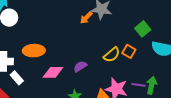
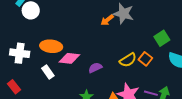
pink diamond: (53, 72) -> (69, 58), moved
white rectangle: (17, 78) -> (48, 72), moved

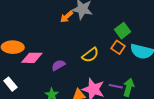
orange square: (145, 59) -> (118, 47), moved
white rectangle: (48, 72) -> (10, 84), moved

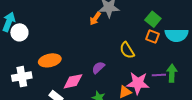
yellow semicircle: (90, 55) -> (127, 50), turned 108
pink diamond: (32, 58) -> (73, 81), moved

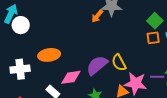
orange square: (152, 37) -> (153, 38), turned -32
yellow semicircle: (127, 50) -> (119, 63), moved
purple semicircle: (98, 68) -> (97, 65), size x1.6

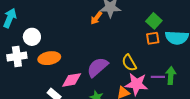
white circle: (21, 25) -> (32, 37), moved
yellow semicircle: (119, 63) -> (129, 63), moved
white cross: (20, 69) -> (17, 56), moved

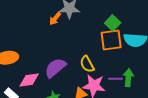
orange square: (153, 38) -> (111, 40), size x1.6

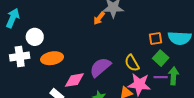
green square: (113, 23) -> (161, 58), moved
orange square: (111, 40) -> (156, 38), size x0.6

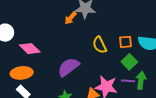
orange ellipse: (52, 58) -> (22, 73), moved
yellow semicircle: (132, 63) -> (100, 45), moved
pink diamond: (74, 80) -> (30, 49), moved, turned 50

